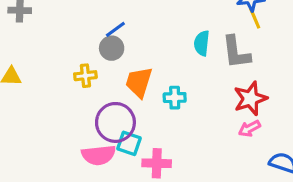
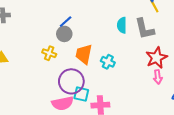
yellow cross: (85, 76) -> (49, 53), turned 32
cyan cross: (175, 98) -> (108, 62), turned 32
pink arrow: (249, 128) -> (158, 77), turned -64

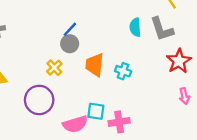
yellow cross: (49, 53) -> (54, 68), turned 32
pink arrow: (158, 77) -> (184, 96), moved
purple circle: (71, 81) -> (39, 100), moved

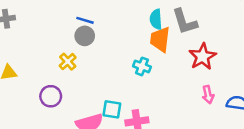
blue line: (70, 29) -> (85, 20), turned 63
orange trapezoid: (95, 65) -> (160, 39), moved
purple circle: (39, 100) -> (51, 96), size x0.7

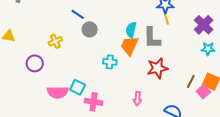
gray circle: (85, 36) -> (90, 29), moved
cyan cross: (142, 66) -> (110, 62), turned -32
pink arrow: (208, 95) -> (138, 99), moved

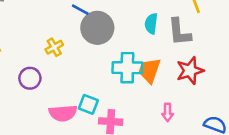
gray circle: (90, 29) -> (97, 28), size x1.6
orange trapezoid: (130, 46) -> (149, 70), moved
cyan cross: (110, 62) -> (127, 68), size x1.6

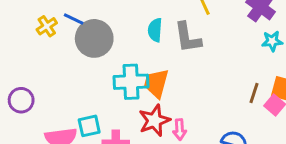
yellow cross: (54, 47) -> (47, 26), moved
red star: (190, 71) -> (154, 120), moved
cyan square: (88, 104) -> (89, 126), turned -30

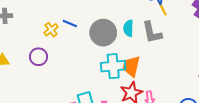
gray circle: (94, 38) -> (103, 33), moved
purple circle: (21, 100) -> (38, 57), moved

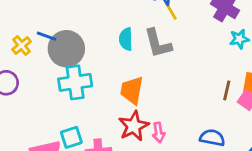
gray circle: (103, 33) -> (66, 49), moved
cyan cross: (113, 66) -> (75, 82), moved

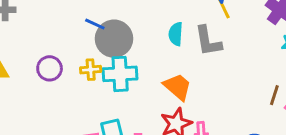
yellow cross: (22, 46) -> (91, 70), moved, turned 30
orange trapezoid: (132, 90) -> (177, 87), turned 116

